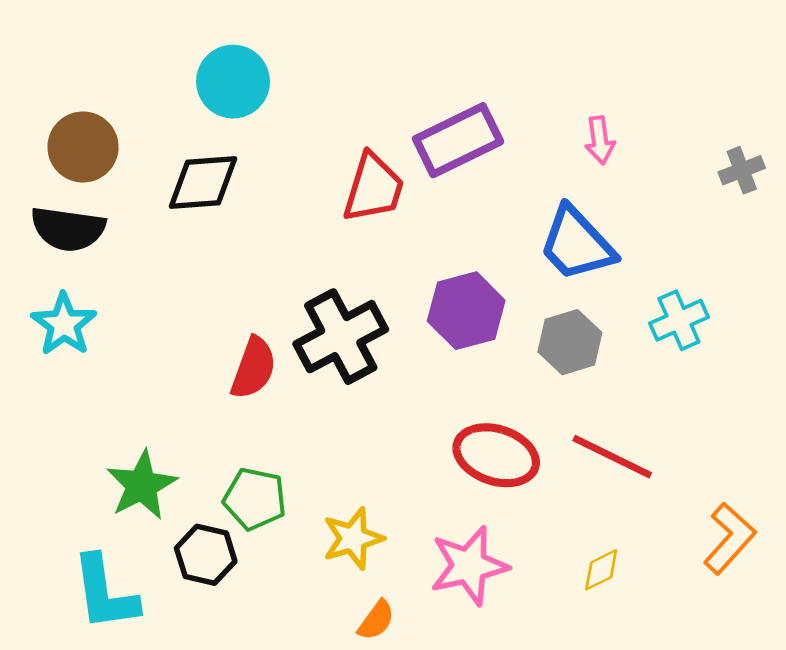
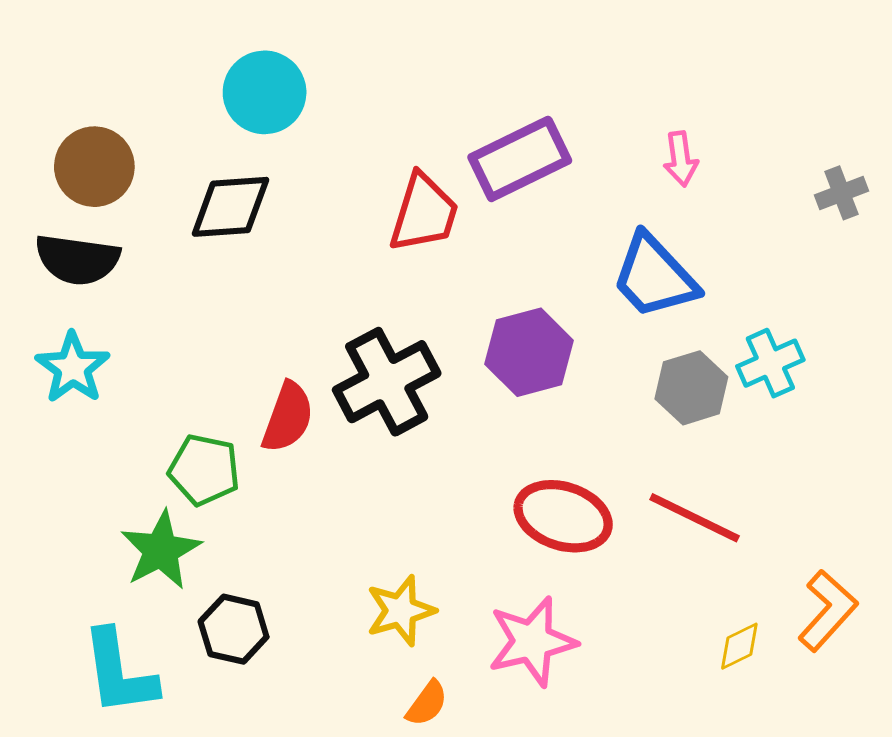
gray hexagon: (570, 342) -> (691, 388), moved
green pentagon: (255, 499) -> (204, 470), moved
yellow diamond: (601, 570) -> (739, 646), moved

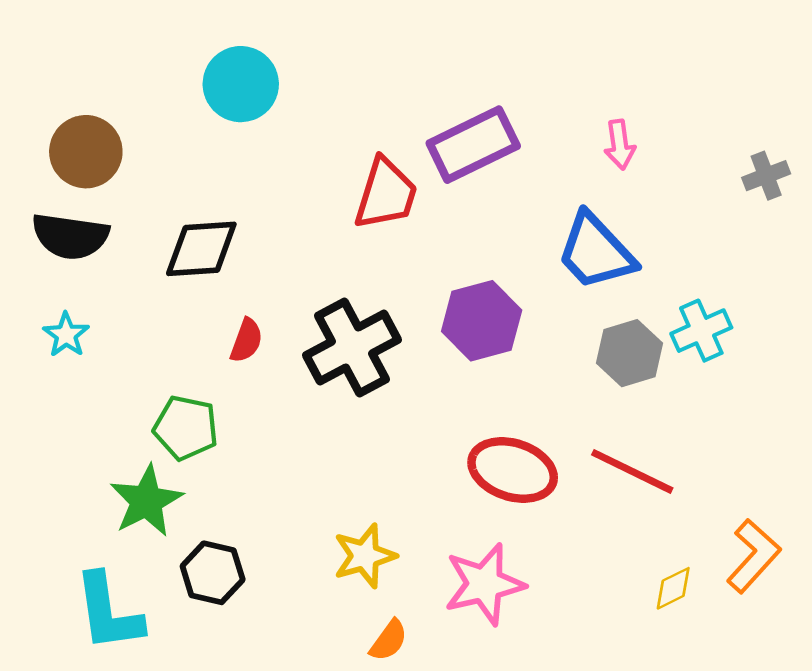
black diamond: (230, 207) -> (201, 249), moved
cyan star: (73, 368) -> (66, 335), size x0.7
red semicircle: (288, 417) -> (246, 340), moved, size x0.7

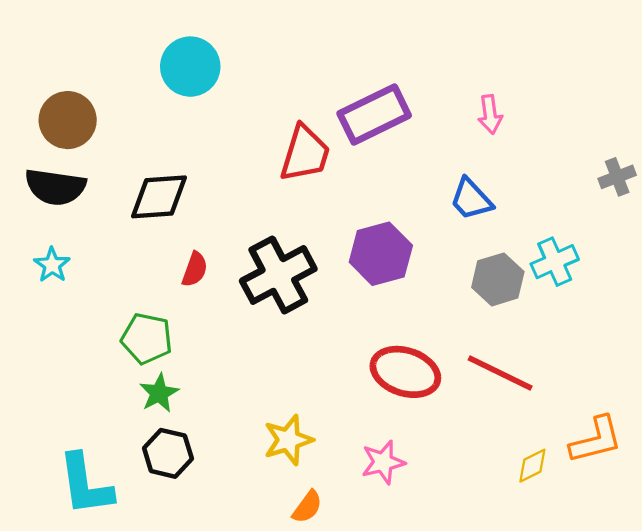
gray cross: (766, 176) -> (617, 177), moved
blue trapezoid: (596, 252) -> (471, 199), size x0.7
green star: (146, 501) -> (159, 393), moved, size x0.7
orange L-shape: (753, 556) -> (596, 440), turned 34
pink star: (484, 584) -> (383, 462), size x0.7

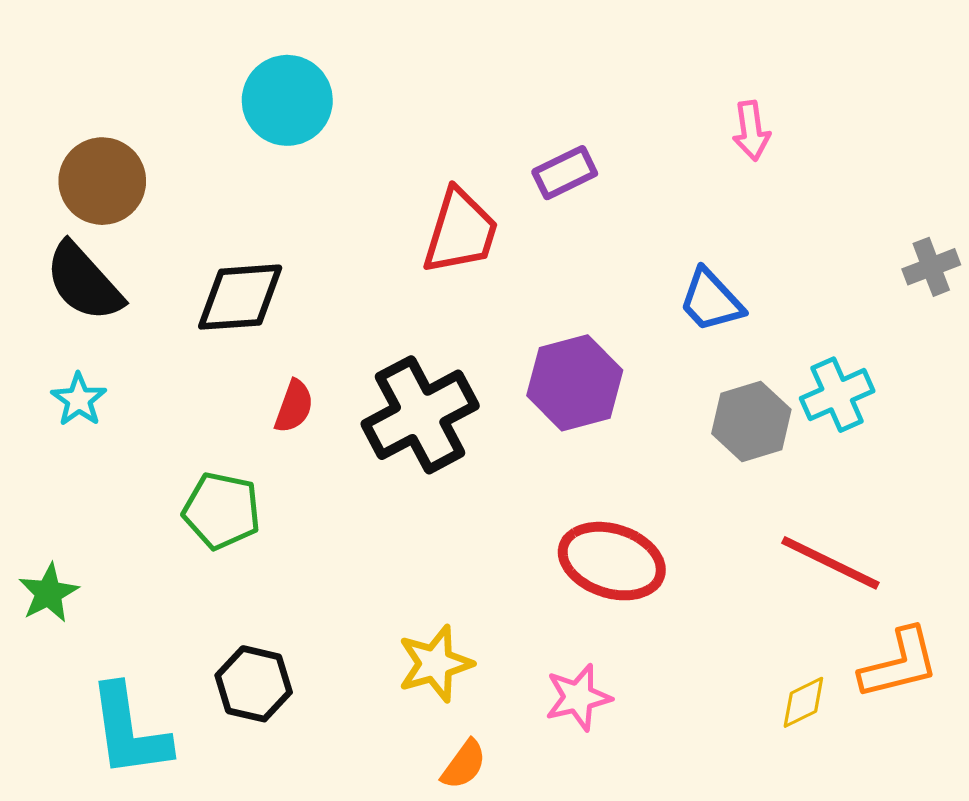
purple rectangle: (374, 114) -> (565, 173), size x0.6
pink arrow: (490, 114) -> (751, 131), moved
black semicircle: (55, 187) -> (84, 282), turned 40
red line: (500, 373) -> (830, 563), moved
green star: (159, 393) -> (48, 593), moved

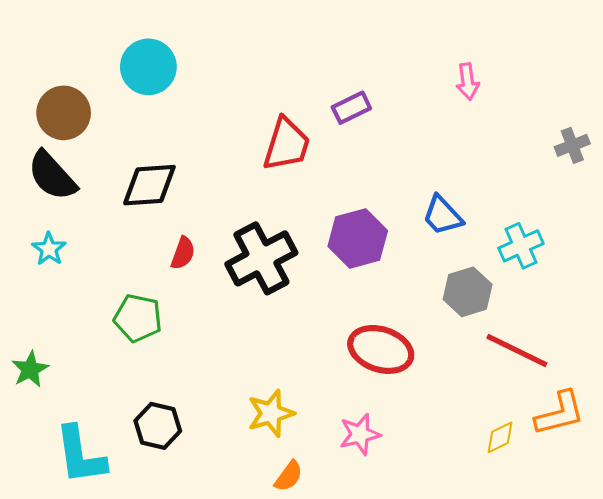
cyan circle: (287, 100) -> (148, 67), moved
gray cross: (931, 267) -> (572, 145), moved
blue trapezoid: (711, 300) -> (442, 215), moved
gray hexagon: (751, 422) -> (468, 292), moved

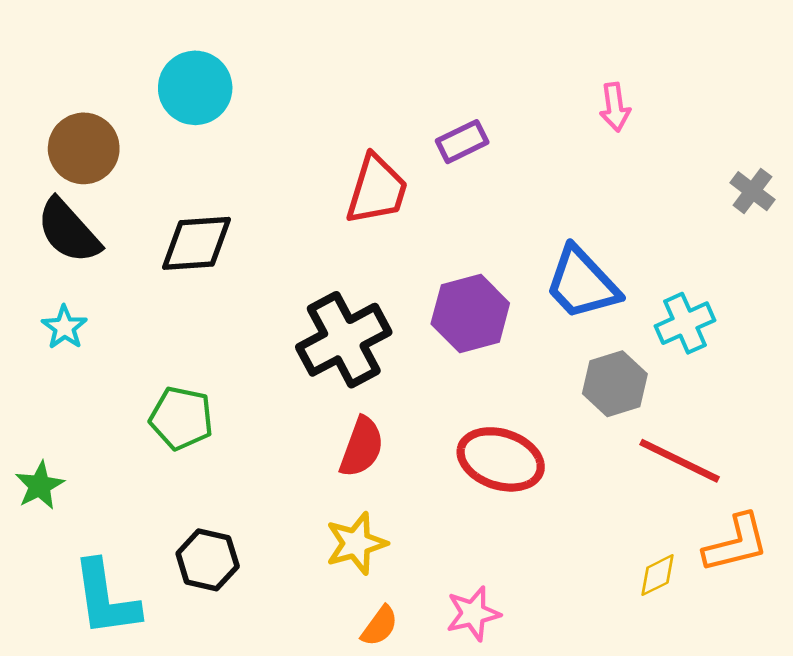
gray cross: (572, 145) -> (752, 191), turned -32
blue trapezoid: (442, 215) -> (582, 283), size x1.4
red semicircle: (183, 253) -> (362, 447), moved, size x1.4
pink star: (360, 434) -> (473, 614), moved

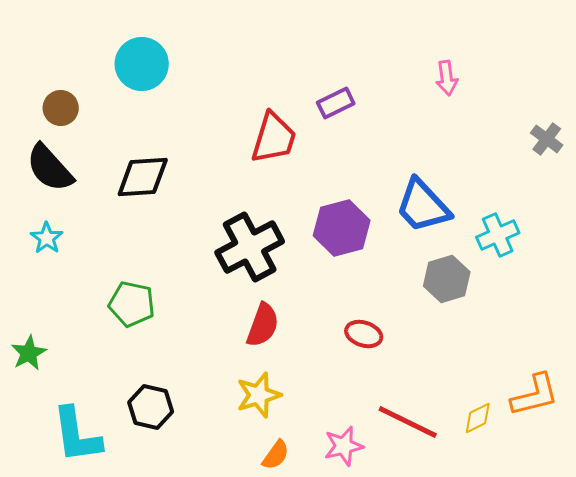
brown circle: (84, 148) -> (61, 108), size x0.7
red ellipse: (501, 459) -> (364, 334), size x0.6
red line: (680, 461) -> (408, 422), moved

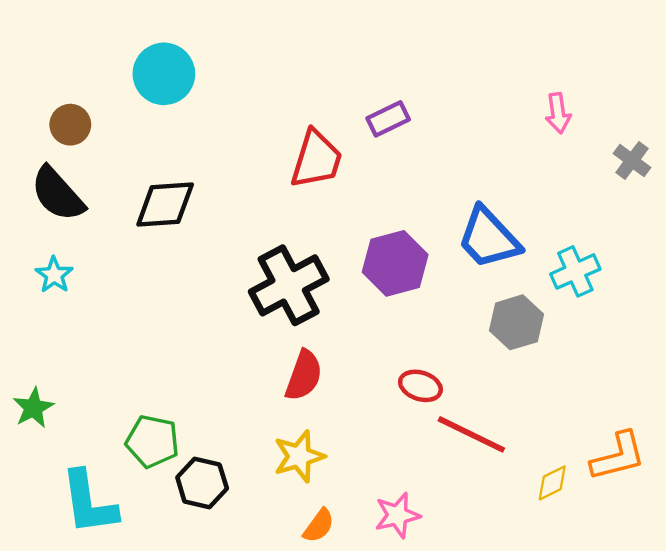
pink arrow: (447, 78) -> (558, 113), moved
green pentagon: (132, 304) -> (152, 441), moved
black hexagon: (151, 407) -> (202, 483), moved
red line: (408, 422) -> (471, 434), moved

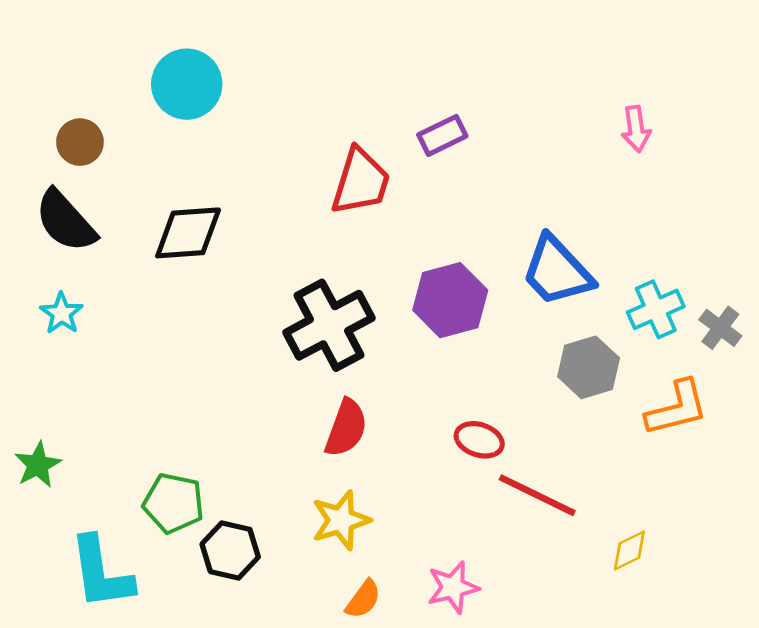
gray cross: (632, 161) -> (720, 328), moved
orange L-shape: (618, 456) -> (677, 408), moved

